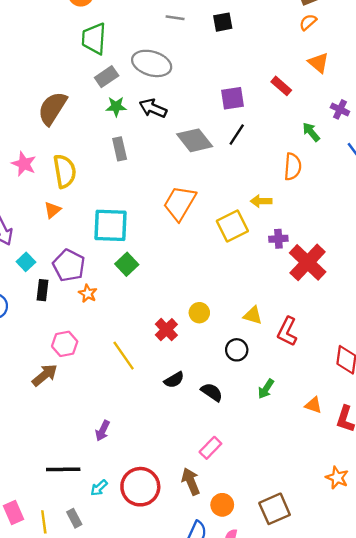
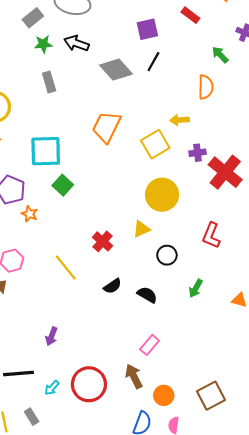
yellow circle: (199, 313) -> (162, 195), moved, size x1.8
yellow triangle: (253, 315) -> (141, 229), moved, turned -36

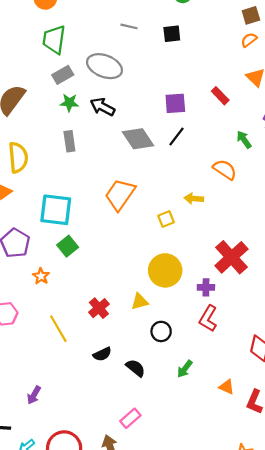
orange semicircle: (206, 87) -> (225, 170), turned -65
yellow square: (155, 144) -> (166, 219), size x0.6
purple cross: (197, 153) -> (206, 287), moved
orange star: (30, 214) -> (41, 276), moved

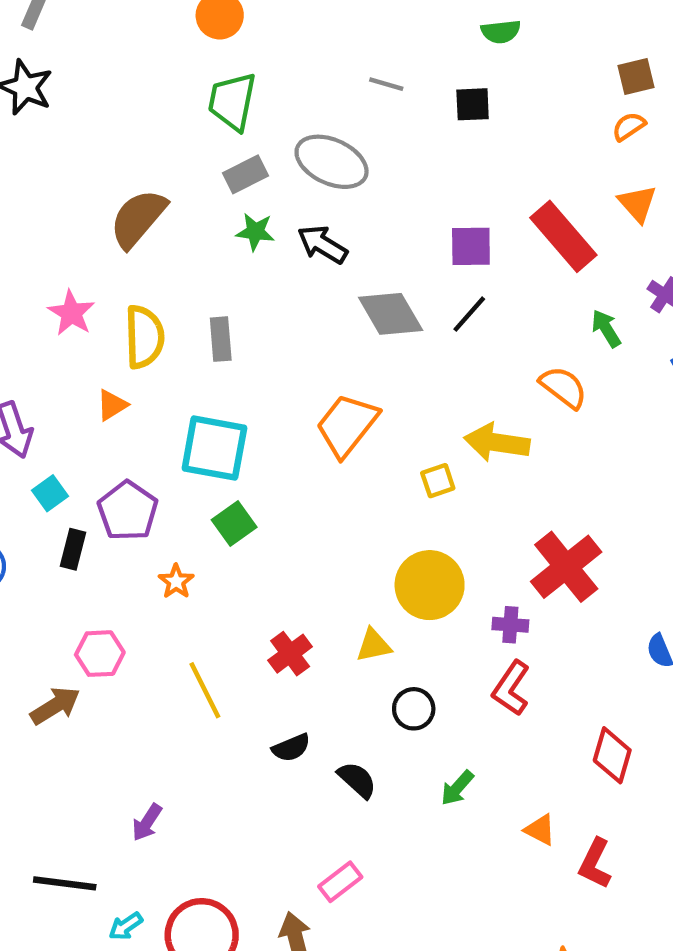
red rectangle: (220, 96) -> (563, 236), size x1.8
gray rectangle: (69, 141) -> (221, 339), moved
yellow arrow: (194, 199) -> (497, 442), size x1.6

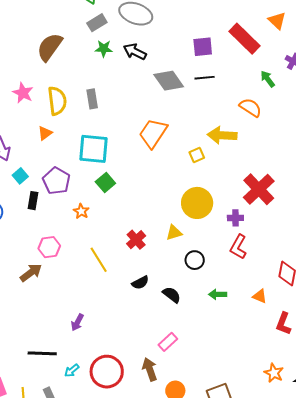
black line: (469, 314) -> (205, 78), turned 48
green arrow: (457, 788) -> (218, 294), turned 54
orange triangle: (540, 830) -> (260, 296), moved

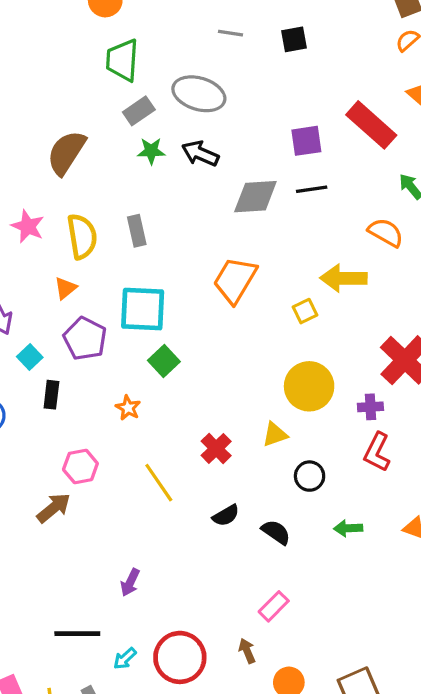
gray diamond: (169, 81) -> (255, 197), turned -56
purple pentagon: (56, 181) -> (85, 339), moved
brown arrow: (150, 369) -> (247, 651), size x0.7

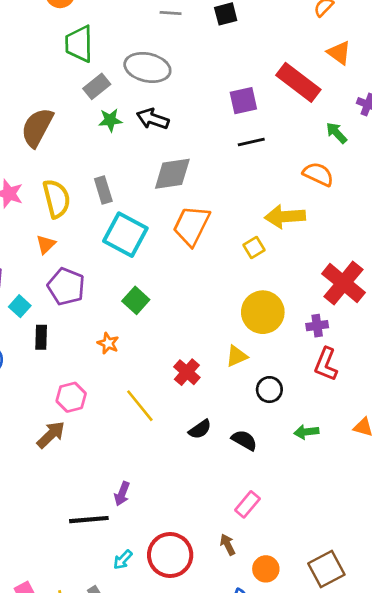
gray diamond: (255, 197) -> (172, 174), moved
cyan square: (143, 309) -> (125, 235), moved, turned 30
black line: (77, 634) -> (89, 520), moved

